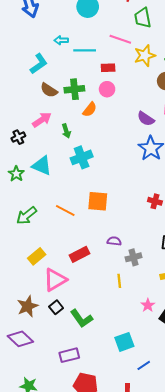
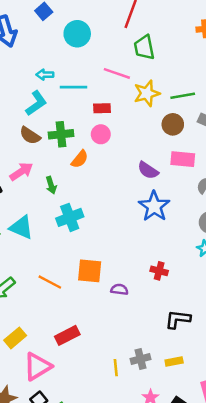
cyan L-shape: (39, 64) -> (36, 103), moved
purple semicircle: (114, 241) -> (119, 289), moved
gray cross: (134, 257) -> (141, 359), moved

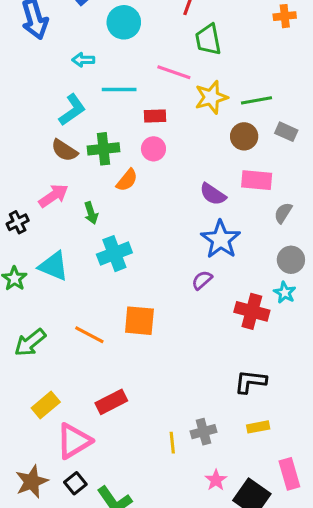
cyan arrow: (45, 75) -> (83, 60), moved
red cross: (159, 271) -> (252, 311), moved, size x1.5
purple semicircle: (119, 289) -> (202, 280), moved, turned -49
yellow rectangle: (174, 361) -> (258, 427), moved

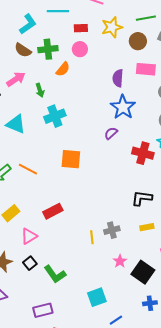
yellow star: (211, 97) -> (112, 27), moved
purple semicircle: (213, 194) -> (118, 78), turned 60
orange line: (89, 335) -> (28, 169), moved
pink triangle: (74, 441) -> (29, 236), size x0.7

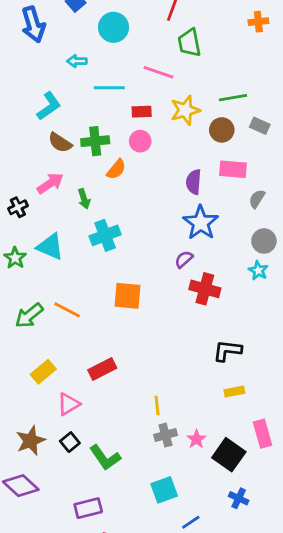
cyan L-shape: (28, 24) -> (49, 106), moved
red cross: (143, 153) -> (205, 289), moved
gray cross: (112, 230) -> (166, 435), moved
blue cross: (150, 303) -> (239, 498), turned 32

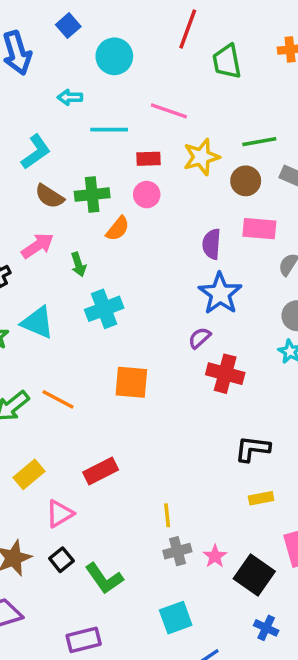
green trapezoid: (189, 43) -> (227, 61), moved

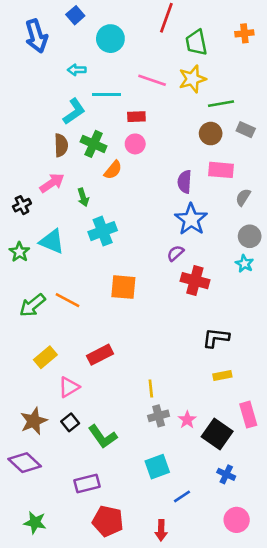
cyan L-shape: (36, 152) -> (74, 111), moved
yellow star: (201, 157) -> (192, 79), moved
green cross: (92, 195) -> (94, 144), turned 30
brown semicircle: (49, 196) -> (61, 145), turned -125

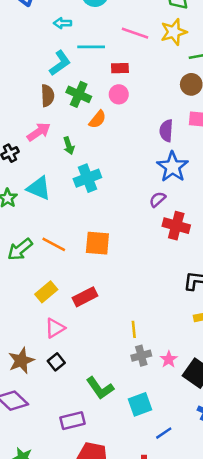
orange square: (123, 287) -> (97, 243), moved
yellow rectangle: (45, 357) -> (46, 292), moved
green L-shape: (103, 437) -> (100, 388), moved

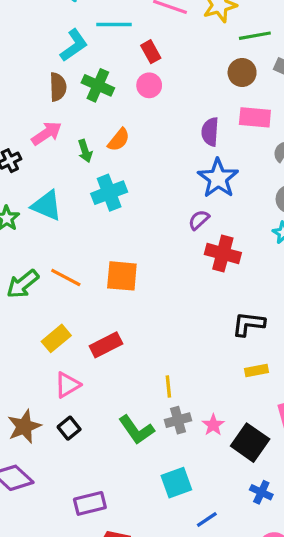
red rectangle: (120, 68) -> (151, 52), turned 63
orange semicircle: (97, 119) -> (119, 140), moved
green L-shape: (100, 388) -> (136, 430), moved

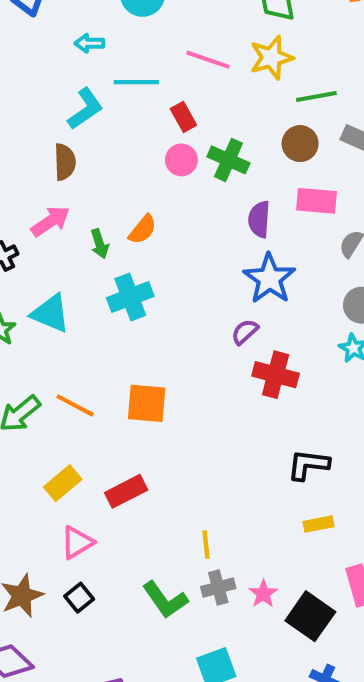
green cross: (98, 85) -> (228, 160), moved

